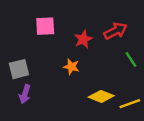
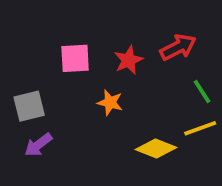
pink square: (45, 26) -> (75, 58), moved
purple arrow: (25, 94) -> (38, 145), turned 36
yellow line: (130, 104) -> (200, 128), moved

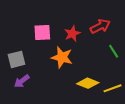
orange star: (110, 103) -> (62, 57), size x1.5
yellow line: (200, 128) -> (113, 88), moved

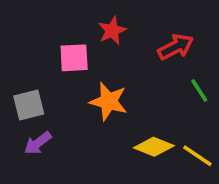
red star: (72, 34) -> (112, 31), moved
yellow line: (113, 88) -> (197, 156), turned 54

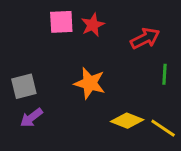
pink square: (74, 58) -> (61, 22), moved
green line: (199, 90) -> (165, 74), turned 36

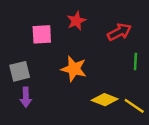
pink square: (61, 22) -> (42, 34), moved
purple arrow: (31, 118) -> (26, 97), turned -54

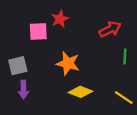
red star: (76, 21) -> (60, 19), moved
yellow diamond: (105, 100) -> (80, 92), moved

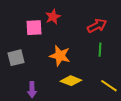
green line: (125, 57) -> (100, 50), moved
purple arrow: (23, 90) -> (32, 90), moved

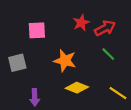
red star: (53, 17) -> (81, 23), moved
green line: (100, 50) -> (108, 54), turned -48

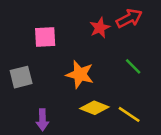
red arrow: (105, 28) -> (129, 18), moved
yellow line: (118, 93) -> (129, 114), moved

